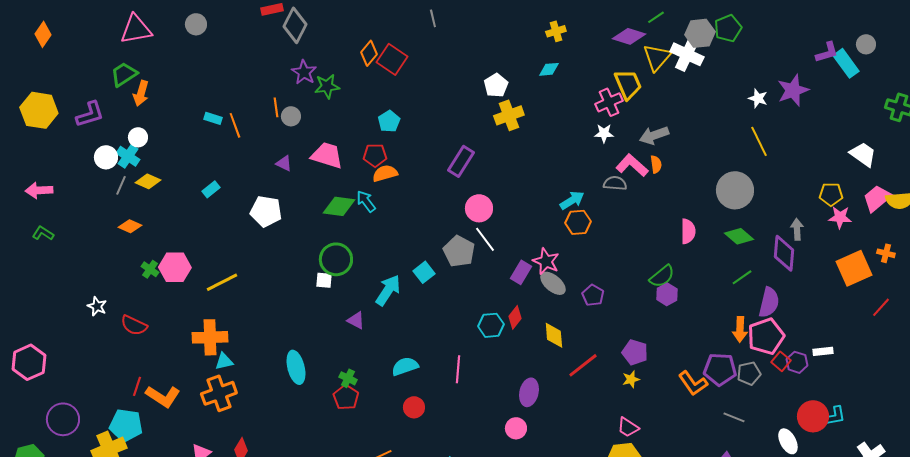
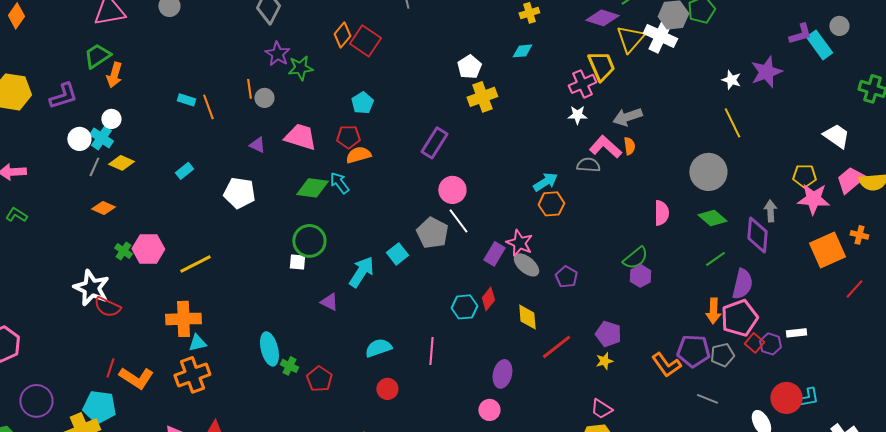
pink star: (840, 217) -> (813, 199), size x1.4
white star: (97, 306) -> (91, 288), moved, size x1.8
green cross: (348, 378) -> (289, 366), moved

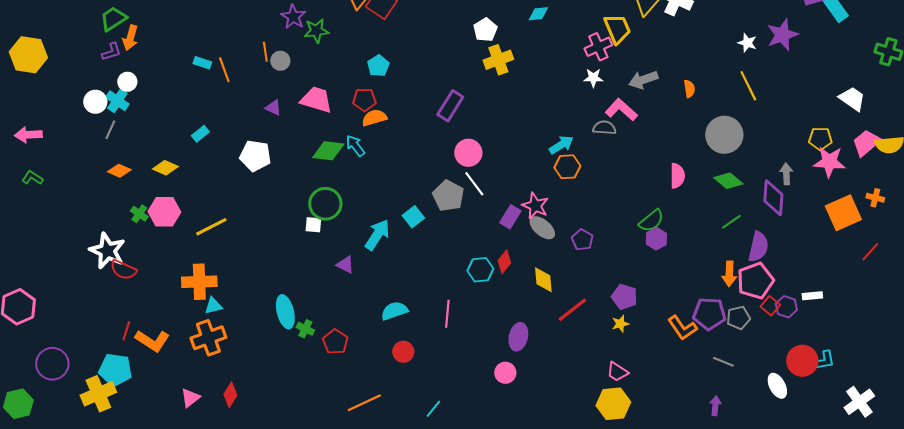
purple L-shape: (63, 96) -> (111, 52), moved, size x0.7
orange semicircle: (629, 146) -> (689, 89), moved
yellow diamond: (121, 163) -> (165, 168), moved

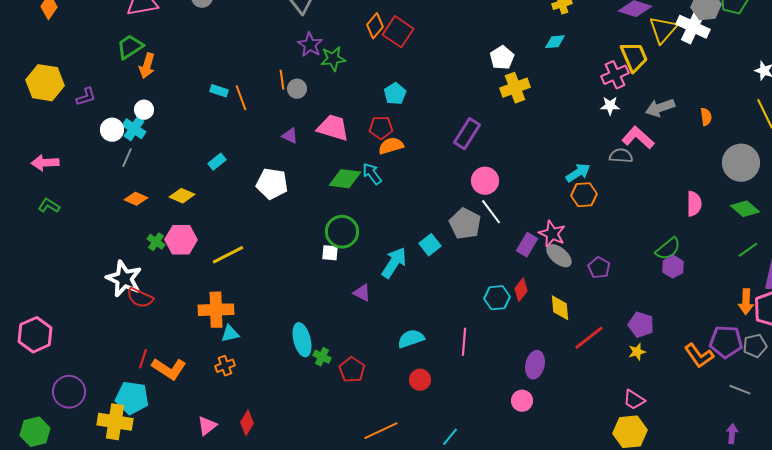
purple L-shape: (111, 52) -> (86, 97), moved
orange cross: (208, 338) -> (225, 366), size x0.6
yellow cross: (98, 394) -> (115, 422), turned 32

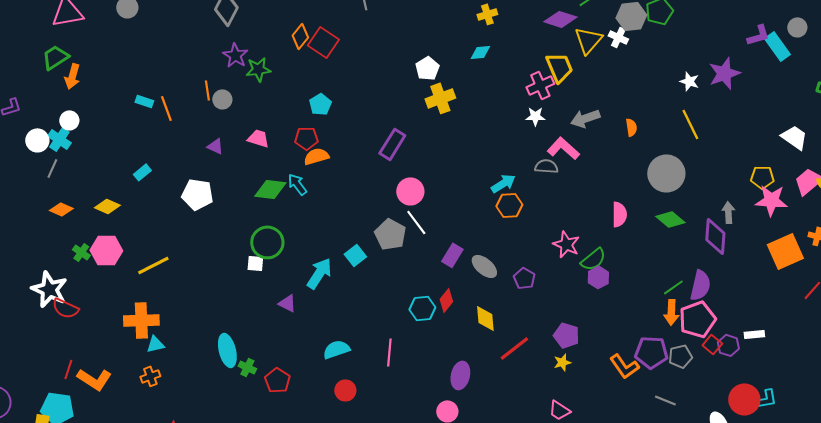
white cross: (693, 27) -> (618, 37), size x0.6
pink trapezoid: (333, 128) -> (258, 138), size x0.7
pink star: (552, 234) -> (566, 244), moved
green line: (748, 250) -> (673, 287), moved

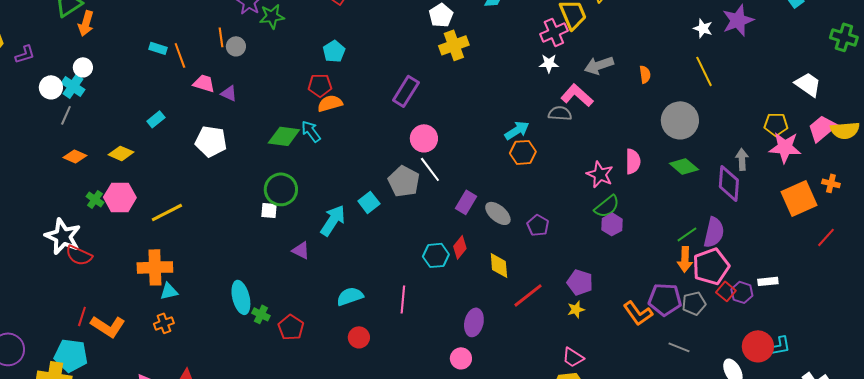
pink trapezoid: (258, 138) -> (204, 83), moved
pink star: (566, 244) -> (600, 174), moved

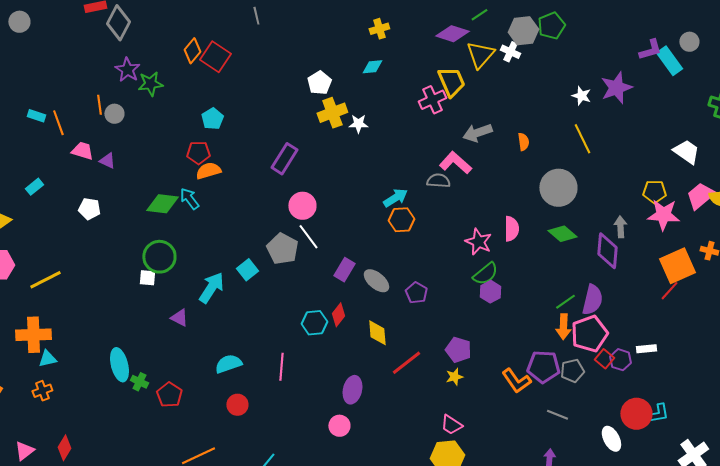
white star: (549, 63) -> (358, 124), moved
white pentagon: (211, 141) -> (89, 209), size x0.7
red line: (826, 237) -> (669, 291), moved

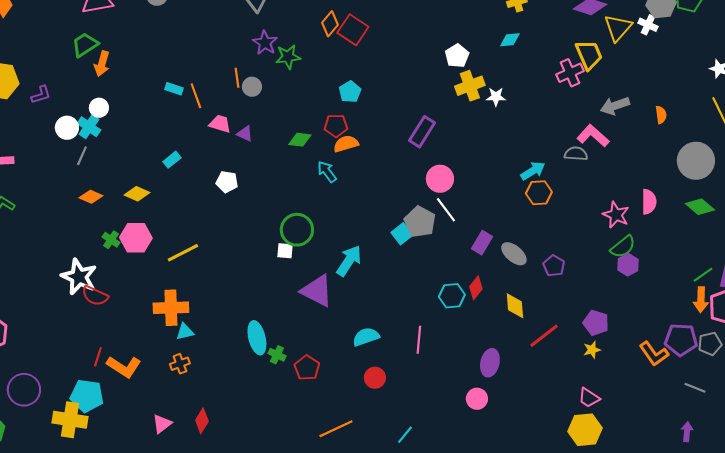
green diamond: (162, 204) -> (300, 140), moved, size x0.7
cyan square: (247, 270) -> (402, 234), moved
purple triangle: (179, 318) -> (317, 291), size x1.8

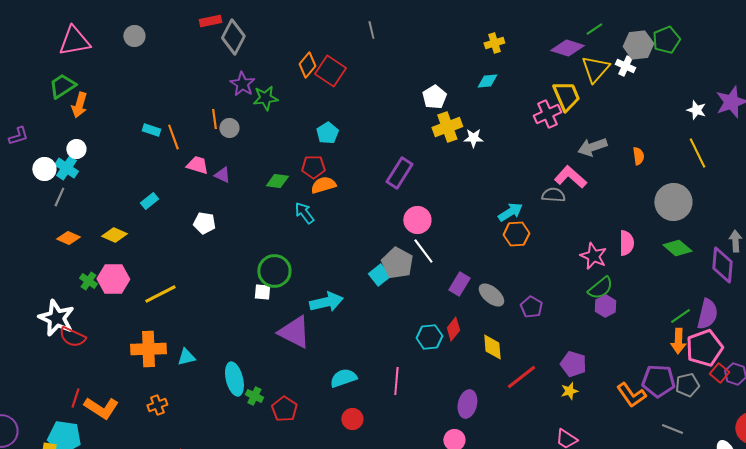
cyan arrow: (349, 261) -> (326, 302), turned 44
cyan triangle: (185, 332) -> (186, 357), moved

